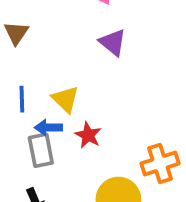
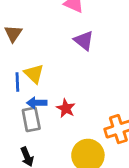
yellow triangle: (65, 99) -> (34, 74), moved

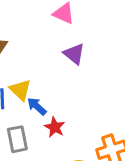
blue arrow: (37, 103) -> (37, 106), moved, turned 42

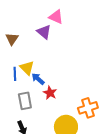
purple triangle: (74, 54) -> (44, 32), moved

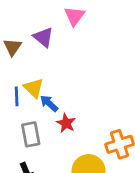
pink triangle: (56, 17) -> (74, 16), turned 42
purple triangle: (44, 32) -> (43, 37), moved

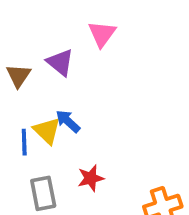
blue arrow: (49, 103) -> (68, 121), moved
red star: (66, 123) -> (91, 178), turned 30

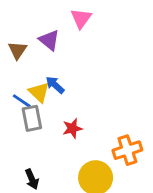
blue line: (24, 142) -> (22, 101), turned -54
gray rectangle: (43, 193) -> (32, 118), moved

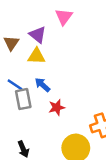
blue arrow: (55, 85) -> (42, 85), moved
yellow triangle: (39, 92) -> (36, 56), moved, turned -42

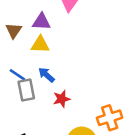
purple triangle: (38, 35) -> (41, 22), turned -36

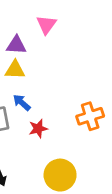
orange cross: (110, 118) -> (90, 116), moved

